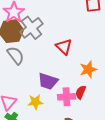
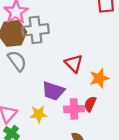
gray cross: (31, 28) -> (36, 30), turned 30
red triangle: (64, 47) -> (74, 63), moved

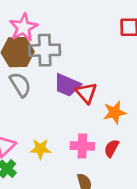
purple trapezoid: (53, 91) -> (67, 85), moved
red semicircle: (90, 104) -> (112, 148), moved

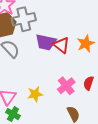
orange star: (115, 112) -> (86, 44), moved
pink cross: (82, 146) -> (66, 86), turned -30

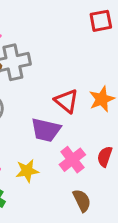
purple trapezoid: (46, 42) -> (46, 130), moved

